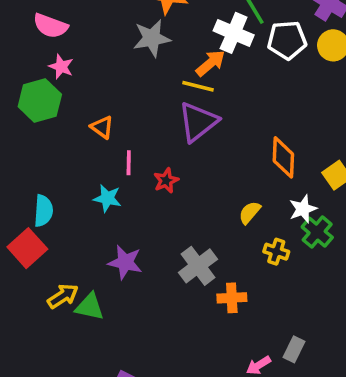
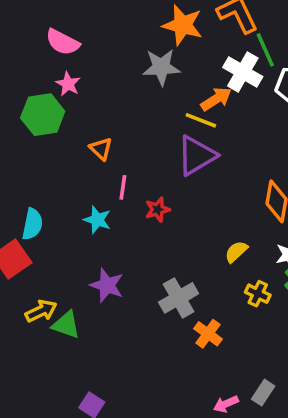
orange cross: (232, 298) -> (208, 334), turned 32

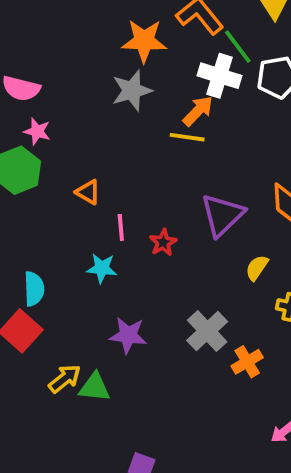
purple triangle: (197, 156) -> (222, 215), moved
orange cross: (208, 334) -> (247, 362), turned 36

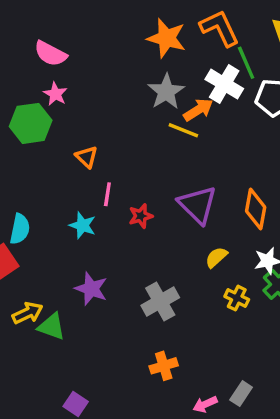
gray star: (132, 91) -> (166, 92), moved, turned -30
purple triangle: (222, 215) -> (198, 205), turned -45
orange cross: (247, 362) -> (164, 366), moved

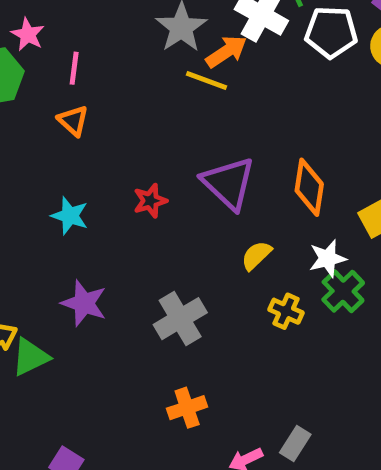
pink line: (107, 194) -> (74, 68), moved
green triangle: (52, 327) -> (30, 357), turned -44

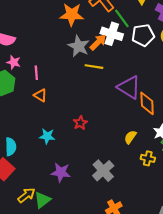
orange arrow: (226, 52) -> (98, 42), moved
purple triangle: (229, 183) -> (129, 87), moved

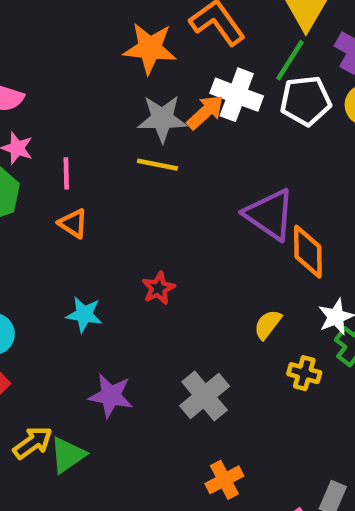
green line: (122, 18) -> (290, 60), moved, turned 66
gray star: (79, 46) -> (162, 119), turned -30
yellow line: (94, 67) -> (157, 165), moved

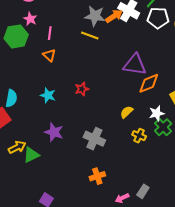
purple triangle: (270, 214) -> (135, 65), turned -35
orange diamond: (308, 252) -> (149, 83), turned 60
gray cross: (205, 396) -> (94, 139), turned -35

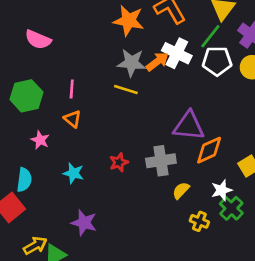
pink star: (30, 19) -> (40, 140), moved
gray cross: (94, 139) -> (161, 161), moved, turned -30

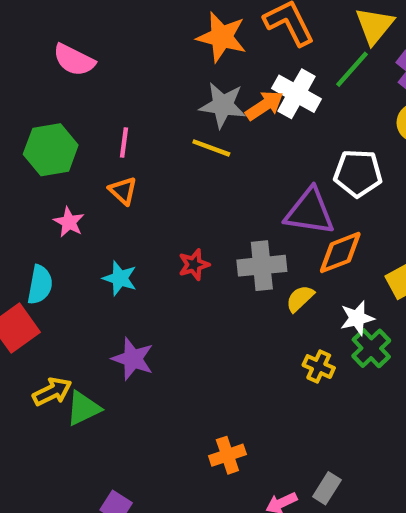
white pentagon: (217, 61) -> (358, 173), moved
yellow semicircle: (181, 190) -> (300, 298), moved

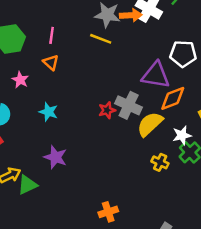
orange arrow: (264, 106) -> (131, 15), turned 30
red star: (194, 265) -> (107, 110), moved
gray cross: (262, 266) -> (129, 105), turned 30
yellow semicircle: (300, 298) -> (150, 124), size x1.6

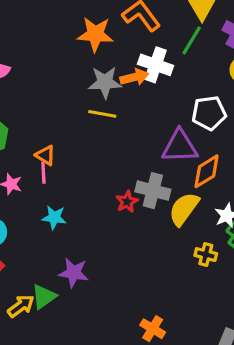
pink line: (52, 35) -> (43, 173), moved
green triangle: (27, 185) -> (44, 297), moved
orange cross: (108, 212) -> (153, 329), turned -30

